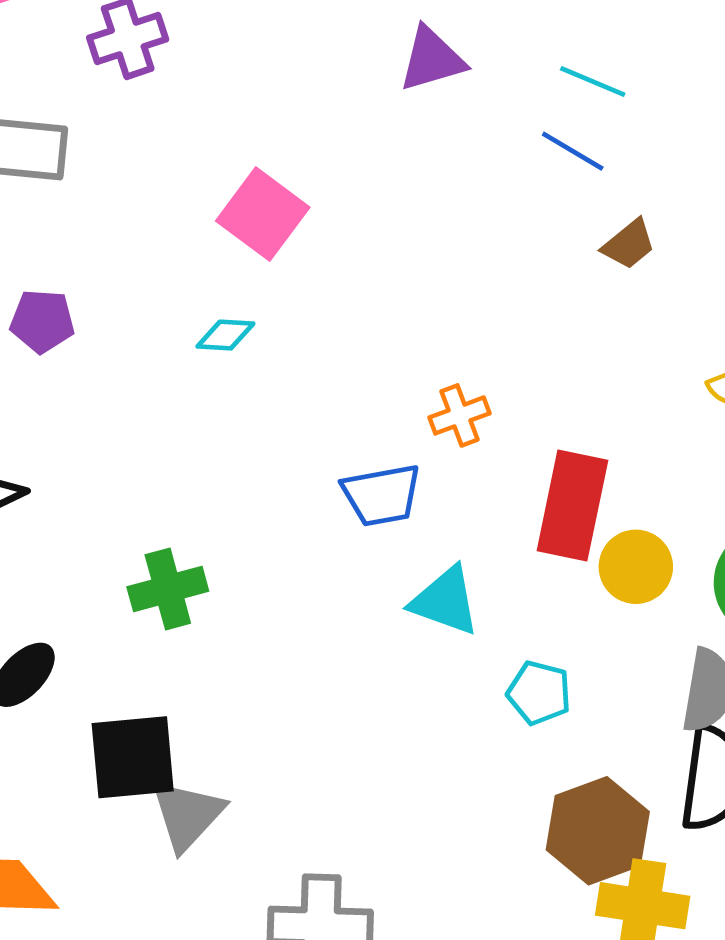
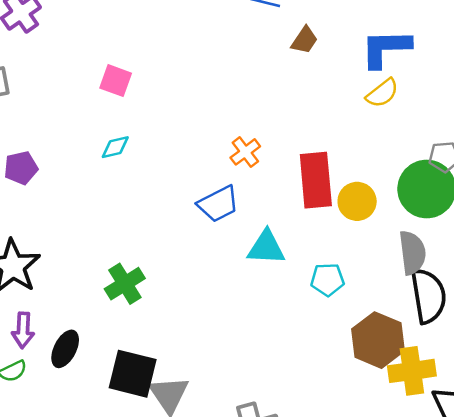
pink square: (263, 214) -> (116, 81), size x0.7
black square: (133, 757) -> (133, 374), turned 36

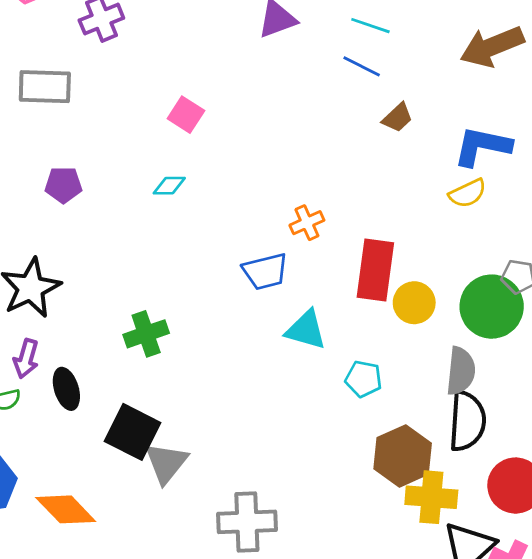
black ellipse: (65, 349) -> (66, 389), turned -57

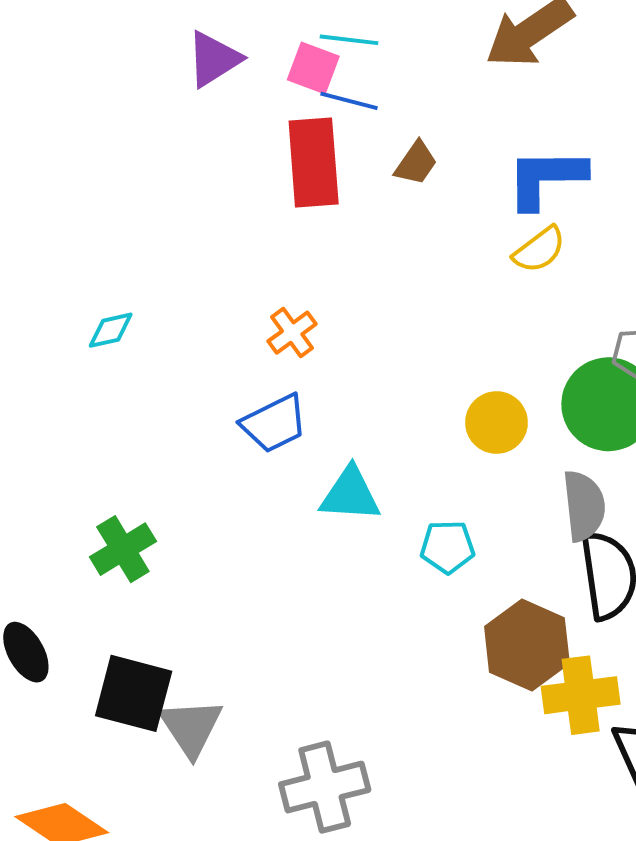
pink square: (186, 115) -> (313, 68), moved
orange cross: (307, 223) -> (292, 333), moved
red rectangle: (375, 270) -> (314, 162), moved

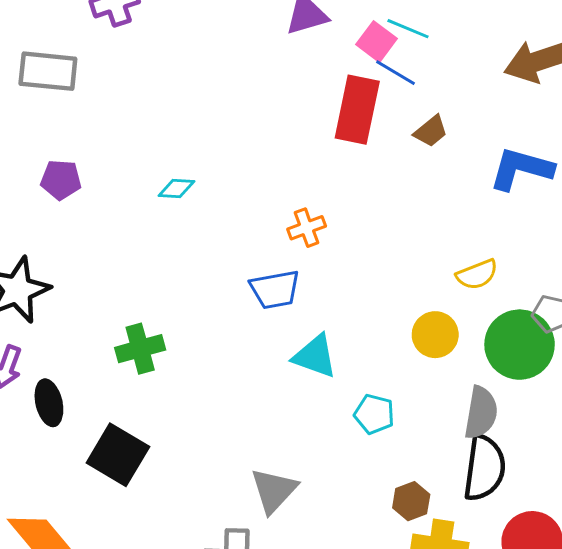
yellow semicircle: (539, 250) -> (477, 274), moved
brown hexagon: (527, 645) -> (411, 501), size x0.6
gray triangle: (191, 727) -> (274, 490), moved

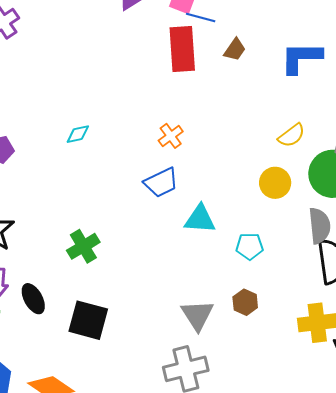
brown hexagon: (411, 501) -> (245, 302), moved

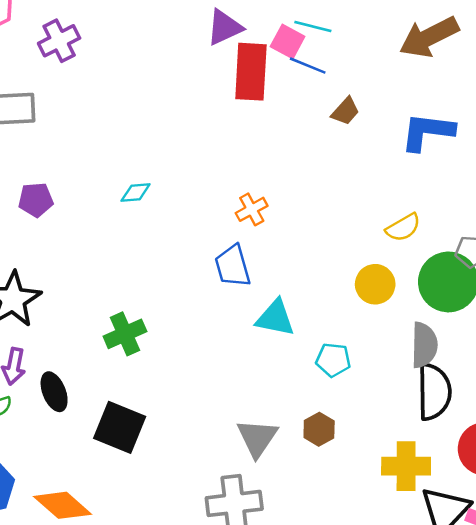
red rectangle: (182, 49) -> (251, 72), moved
blue trapezoid: (161, 182) -> (233, 266), turned 93

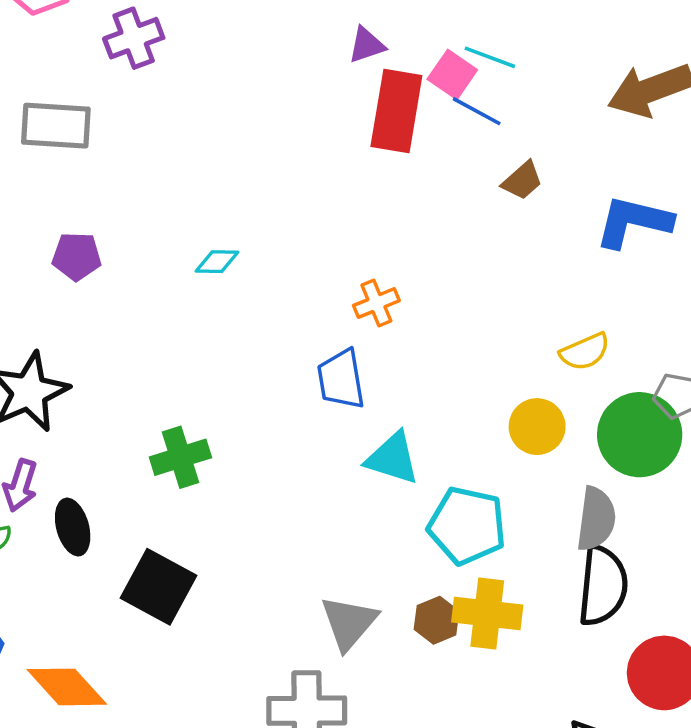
purple triangle: (225, 27) -> (367, 45), size x0.7
cyan pentagon: (333, 360) -> (467, 526), size x1.6
yellow cross: (406, 466) -> (487, 614), moved

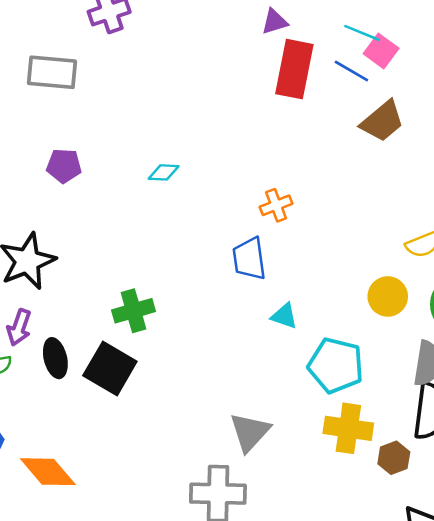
pink square: (452, 74) -> (381, 51), moved
brown trapezoid: (522, 181) -> (382, 121), size x1.5
cyan triangle: (393, 458) -> (284, 316), size x0.7
black square: (159, 587) -> (110, 369), moved
brown hexagon: (437, 620) -> (394, 458), moved

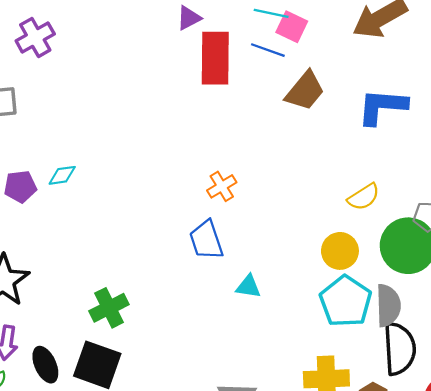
cyan diamond: (164, 172) -> (62, 175), moved
cyan pentagon: (336, 365) -> (346, 301), moved, turned 30

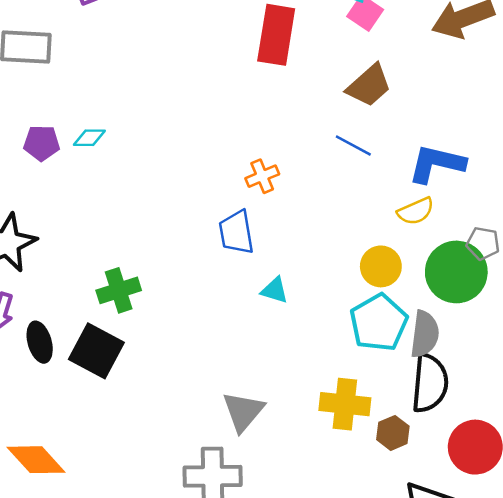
blue line: (268, 50) -> (353, 145), moved
blue L-shape: (382, 107) -> (437, 164), moved

